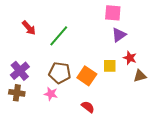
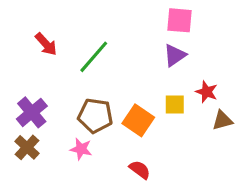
purple triangle: (119, 35) -> (175, 55), moved
brown cross: (17, 93) -> (27, 147), turned 35

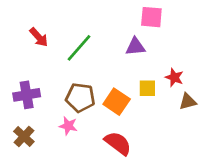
purple triangle: (175, 55) -> (135, 47), moved, turned 30
purple cross: (32, 112) -> (27, 95), turned 30
brown cross: (27, 147) -> (24, 136), moved
red semicircle: (140, 170) -> (118, 143), size x1.5

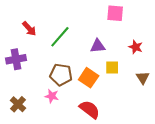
purple triangle: (135, 47) -> (98, 46), moved
red star: (174, 77) -> (136, 47), moved
purple cross: (27, 95) -> (16, 59), moved
brown triangle: (188, 102) -> (143, 78), turned -48

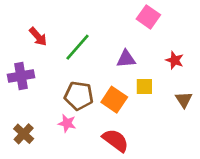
pink square: (115, 13) -> (148, 17), turned 30

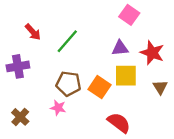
purple triangle: (126, 59) -> (120, 48), moved
red star: (175, 60) -> (152, 53), size x1.5
yellow square: (144, 87) -> (126, 76), size x1.5
red semicircle: (116, 140) -> (119, 123), moved

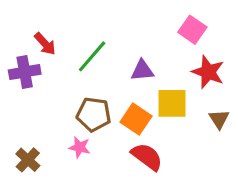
pink square: (129, 15) -> (192, 30), moved
purple triangle: (120, 48) -> (142, 70), moved
purple cross: (18, 66) -> (25, 72), moved
red semicircle: (119, 123) -> (147, 157), moved

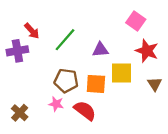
orange square: (136, 119) -> (96, 84), turned -30
red semicircle: (147, 157) -> (85, 111), moved

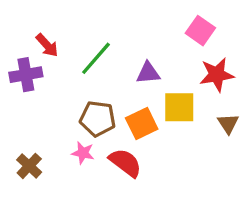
red star: (147, 51) -> (217, 75), turned -30
orange square: (96, 84) -> (142, 124), turned -30

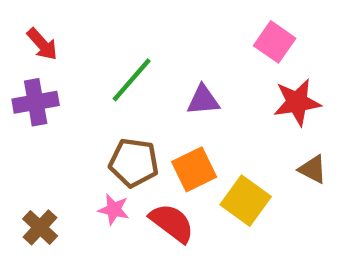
red arrow: (47, 45) -> (42, 44), moved
yellow square: (179, 107) -> (246, 201), moved, turned 36
brown triangle: (228, 124) -> (313, 169), turned -30

